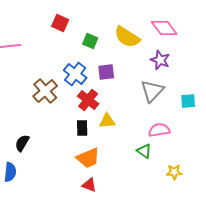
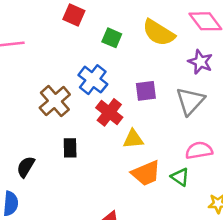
purple square: (106, 72) -> (146, 91), moved
black rectangle: (82, 128) -> (70, 148), moved
orange trapezoid: (88, 158) -> (146, 173), moved

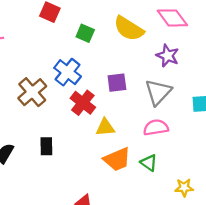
black rectangle: (70, 148) -> (46, 146), moved
pink semicircle: (199, 150) -> (156, 127), moved

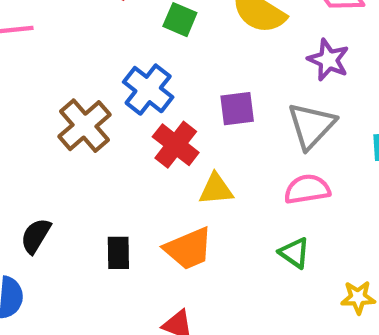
black rectangle: (46, 146) -> (118, 253), moved
orange trapezoid: (117, 159) -> (188, 249), moved

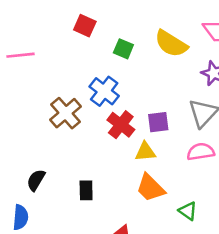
purple square: (237, 109) -> (158, 122), moved
orange trapezoid: (188, 249) -> (150, 188), moved, turned 68
green triangle: (294, 253) -> (188, 211), moved

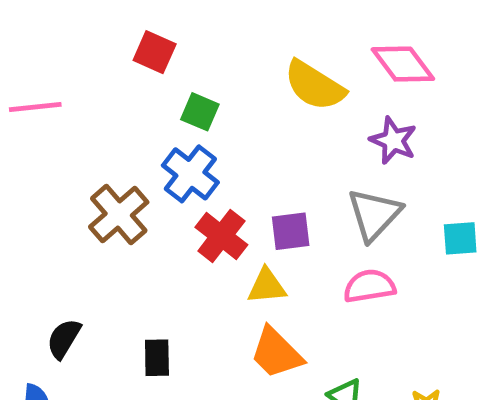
green square: (123, 49) -> (200, 112), moved

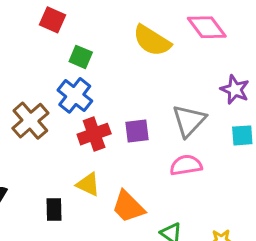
purple star: (393, 140) -> (235, 90), moved
red cross: (221, 236) -> (94, 134), turned 32
yellow triangle: (267, 286) -> (88, 184), moved, turned 30

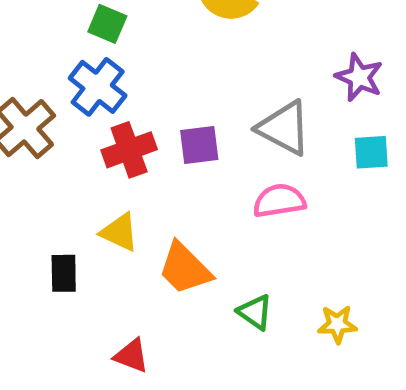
gray triangle: (189, 121) -> (284, 128), turned -45

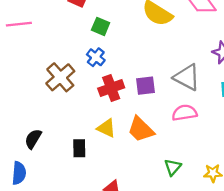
blue cross: (98, 87) -> (96, 57), size x0.7
orange trapezoid: (185, 268) -> (141, 129), moved
green triangle: (255, 312) -> (173, 167), turned 36

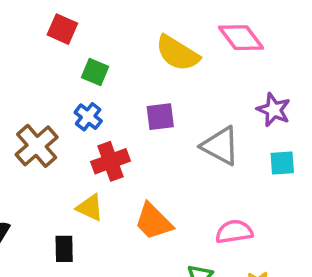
purple square: (145, 86) -> (160, 117), moved
pink semicircle: (184, 113) -> (234, 232), moved
yellow triangle: (106, 128) -> (90, 208), moved

